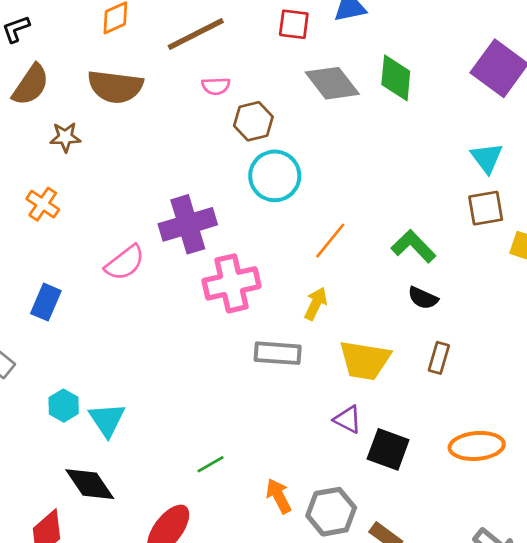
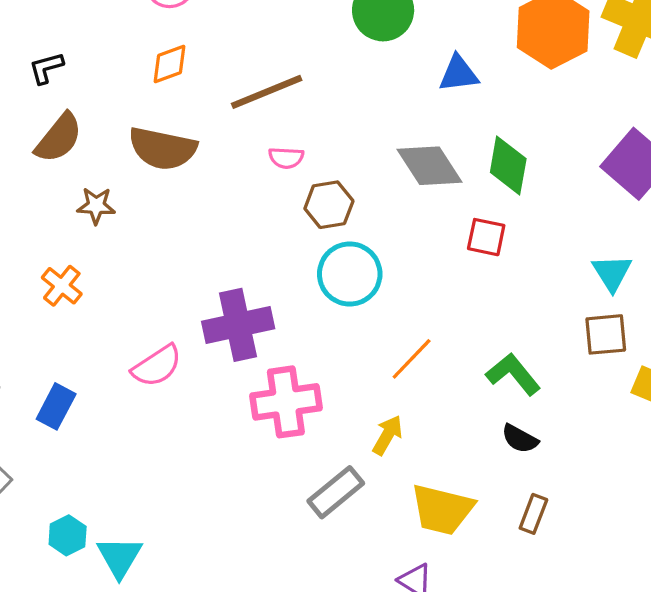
red square: (294, 24) -> (486, 237), moved
gray rectangle: (278, 353) -> (336, 492), turned -48

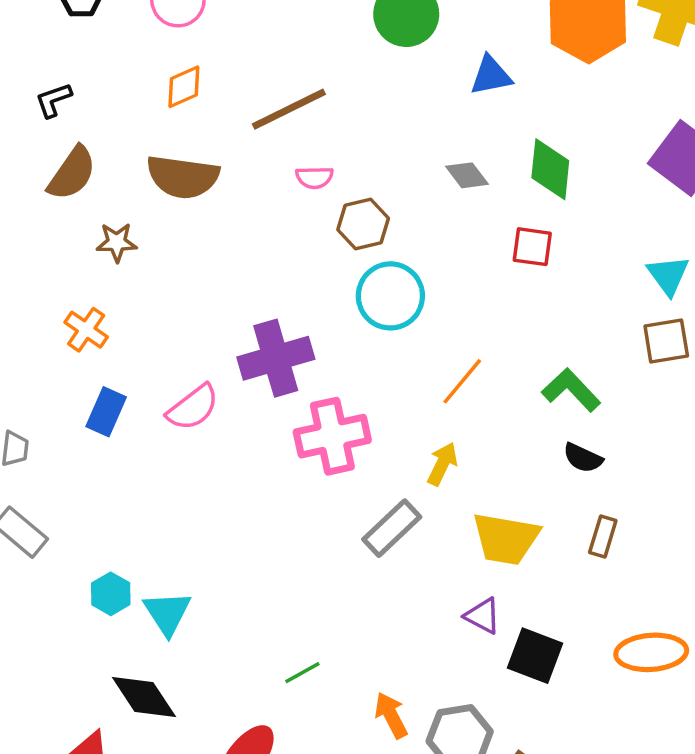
gray diamond: (430, 166) -> (467, 175), size x0.6
blue rectangle: (56, 406) -> (106, 412), moved

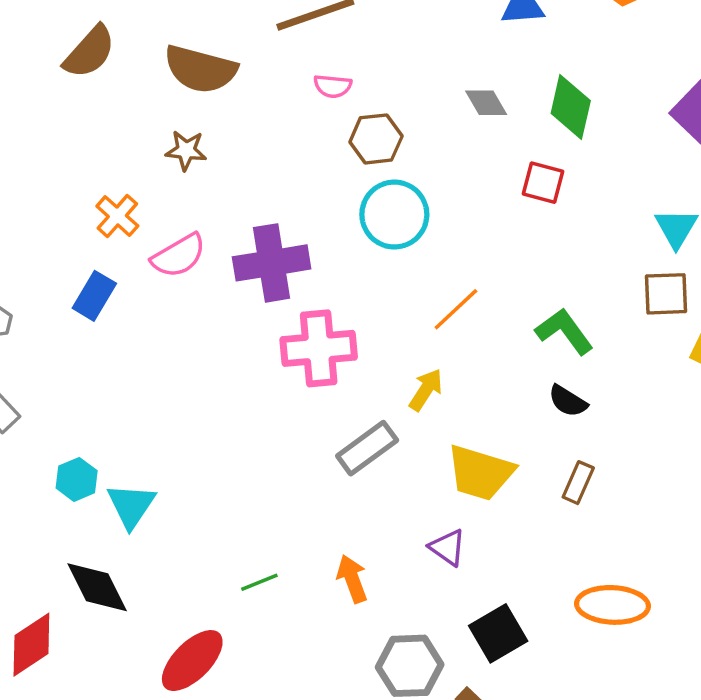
brown star: (117, 242) -> (186, 150), moved
orange cross: (86, 330) -> (117, 216), moved
pink semicircle: (193, 408) -> (179, 256), moved
black square: (535, 656) -> (498, 633), moved, turned 32
orange arrow: (391, 715) -> (352, 579), moved

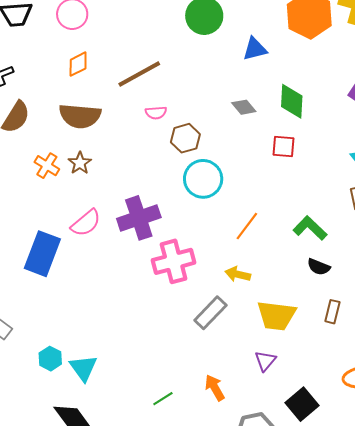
brown star: (186, 150) -> (80, 163), turned -30
orange cross: (117, 216) -> (47, 166), moved
blue rectangle: (94, 296) -> (42, 254), size x1.6
yellow arrow: (426, 390) -> (238, 274), turned -100
purple triangle: (448, 547) -> (265, 361), turned 45

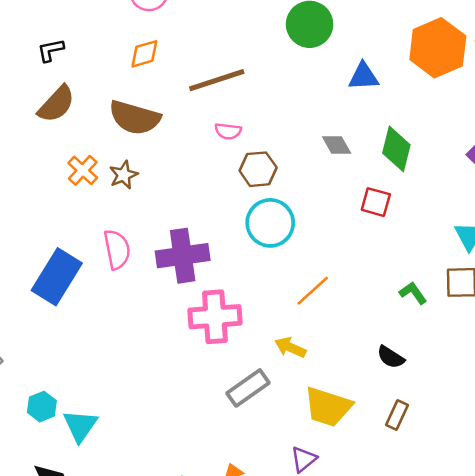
pink semicircle: (86, 223) -> (117, 249), turned -72
green L-shape: (310, 228) -> (413, 293), moved, size x0.7

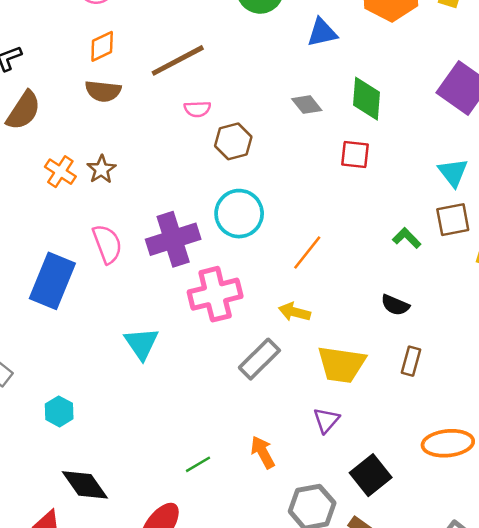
brown semicircle: (135, 118) -> (103, 91), moved, size x0.7
cyan circle: (270, 223) -> (239, 214), moved
cyan triangle: (80, 426) -> (142, 343), moved

